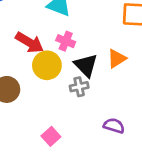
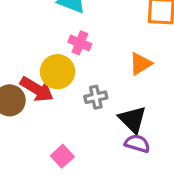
red arrow: (29, 42) -> (37, 89), moved
black triangle: (86, 65) -> (133, 120), moved

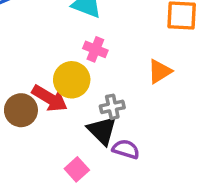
black triangle: (133, 120) -> (102, 131), moved
purple semicircle: (137, 143) -> (126, 149), moved

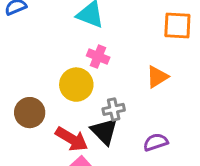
red arrow: (50, 98) -> (72, 139), moved
purple semicircle: (126, 149) -> (156, 142), moved, turned -35

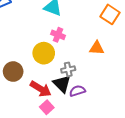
orange square: (177, 25) -> (110, 14), turned 30
orange triangle: (157, 77) -> (97, 48), turned 35
purple semicircle: (156, 142) -> (77, 91), moved

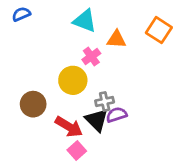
pink cross: (58, 35) -> (91, 56), turned 32
orange triangle: (97, 48) -> (117, 39), moved
purple semicircle: (77, 91) -> (117, 115), moved

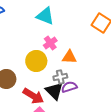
orange triangle: (117, 39) -> (69, 57), moved

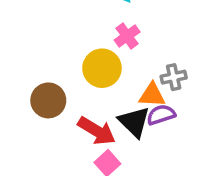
orange triangle: (69, 57) -> (152, 95), moved
gray cross: (60, 77) -> (174, 77), moved

